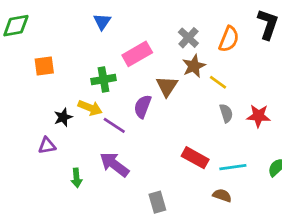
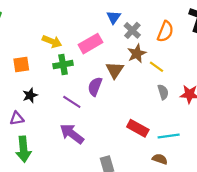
blue triangle: (102, 22) -> (114, 17), moved
orange square: (44, 66) -> (21, 65), moved
yellow arrow: (90, 108) -> (52, 41), moved
green arrow: (77, 178) -> (23, 149), moved, size x1.6

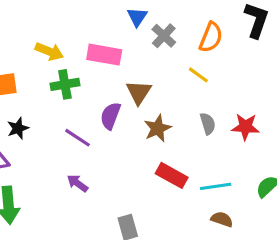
pink rectangle: (91, 44) -> (104, 55), turned 40
brown star: (137, 54) -> (158, 128), moved
yellow line: (157, 67) -> (198, 75), moved
purple arrow: (72, 134) -> (78, 183), size x0.6
brown semicircle: (160, 159) -> (222, 219), moved

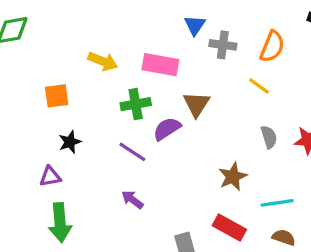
gray cross: (164, 36) -> (223, 45), turned -35
green cross: (65, 84) -> (136, 104), moved
purple semicircle: (110, 116) -> (167, 129), turned 36
brown star: (158, 128) -> (233, 177), moved
red rectangle: (172, 175) -> (229, 228), moved

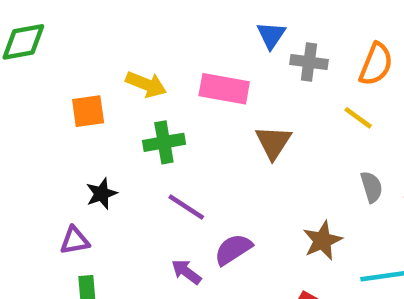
orange square: (57, 96) -> (88, 111), moved
green cross: (136, 104) -> (164, 142), moved
purple semicircle: (167, 129) -> (233, 249), moved

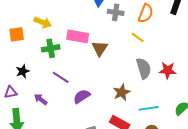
pink rectangle: (224, 89) -> (78, 36), moved
gray semicircle: (371, 187) -> (144, 68), size x1.5
purple arrow: (186, 272) -> (41, 99), moved

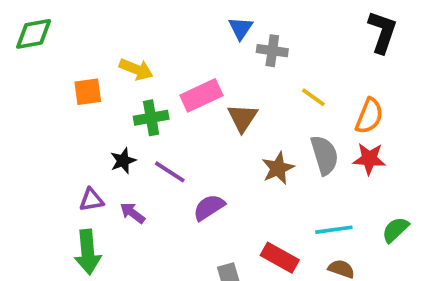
orange semicircle: (146, 13) -> (369, 116), moved
pink rectangle: (78, 36) -> (201, 95), turned -35
black star: (23, 71) -> (123, 161), moved
purple triangle: (11, 92) -> (91, 200), moved
brown star: (122, 92) -> (278, 168), moved

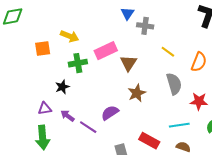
red star: (369, 159) -> (199, 101), moved
brown star: (278, 168) -> (137, 93), moved
purple line: (170, 172) -> (88, 127), moved

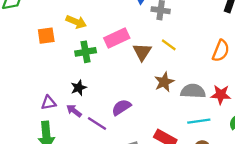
yellow line: (168, 52) -> (169, 45), moved
gray semicircle: (174, 84) -> (193, 91), moved, turned -70
black star: (62, 87) -> (79, 88), moved
brown star: (137, 93) -> (164, 82), moved

